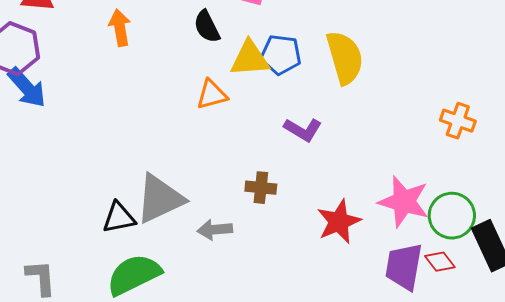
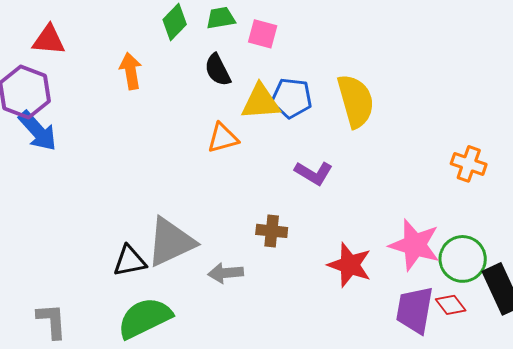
red star: (339, 222) -> (350, 265), turned -30

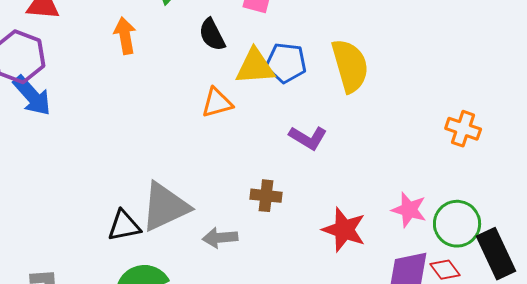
pink star: (415, 245) -> (409, 210), size x0.7

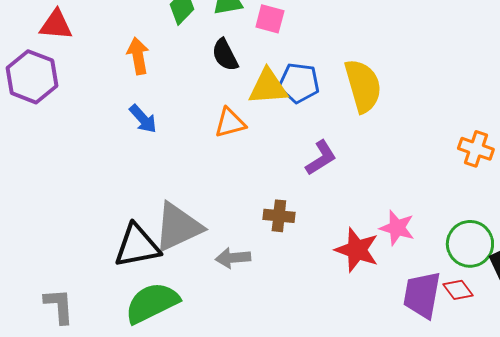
blue arrow: (32, 96) -> (143, 119), moved, size x0.7
purple L-shape: (308, 138) -> (321, 158), turned -63
pink star: (409, 210) -> (397, 228), moved
black triangle: (124, 226) -> (137, 246), size x1.4

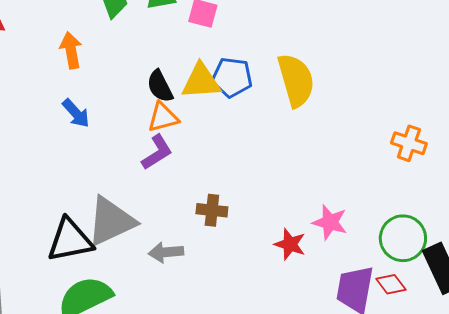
black semicircle: (225, 55) -> (160, 86), moved
purple L-shape: (321, 158) -> (157, 152), moved
red star: (357, 250) -> (290, 244), size x0.7

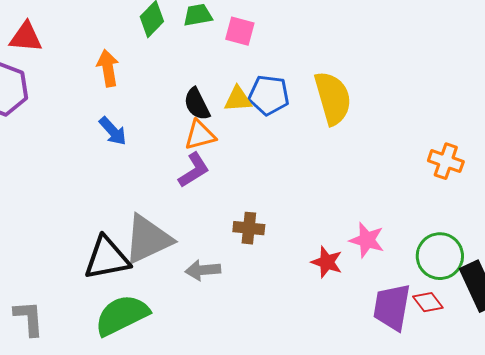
yellow triangle: (201, 81) -> (238, 99), size x0.7

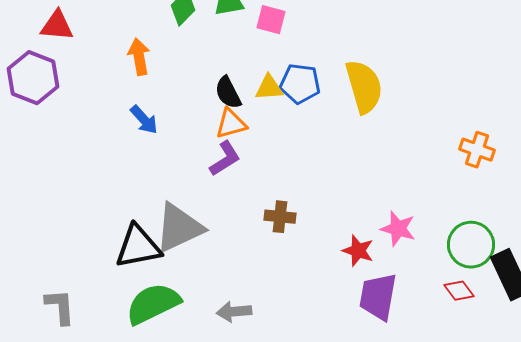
gray arrow: (203, 270) -> (234, 312), moved
purple trapezoid: (392, 307) -> (378, 297), moved

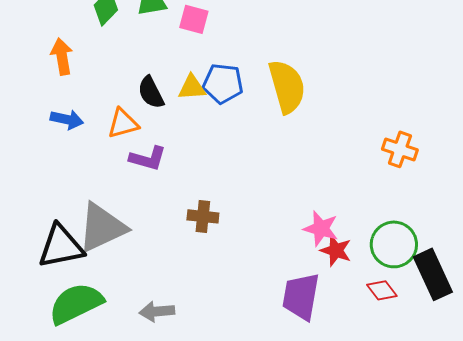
blue arrow: (144, 120) -> (67, 119), turned -36
orange triangle: (231, 124) -> (123, 123), moved
purple L-shape: (225, 159) -> (148, 158), turned 48
red star: (358, 251) -> (336, 250), moved

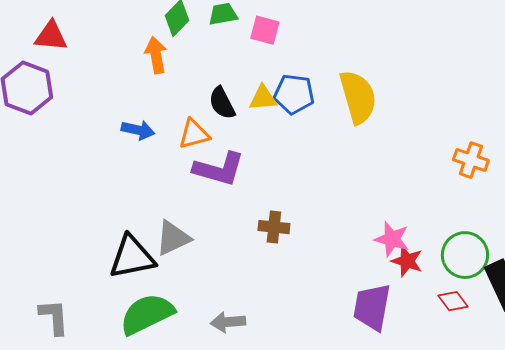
orange arrow: (62, 56) -> (156, 55), moved
purple L-shape: (148, 158) -> (219, 169), size x1.4
gray triangle: (102, 227) -> (173, 238), size x0.7

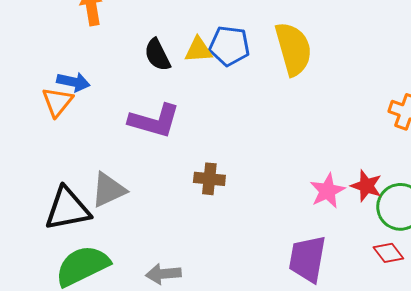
orange triangle: (194, 134) -> (57, 102), moved, turned -36
pink star: (392, 239) -> (327, 191), turned 30
red star: (407, 261) -> (366, 186), moved

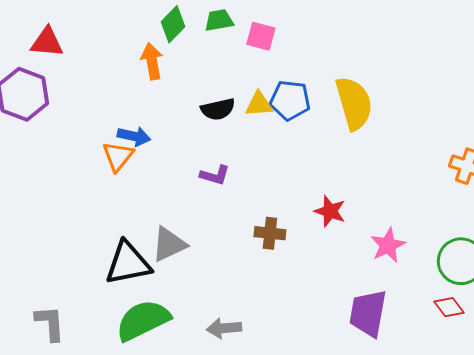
black semicircle: (157, 55) -> (218, 109), turned -76
purple L-shape: (154, 121) -> (215, 175), size x0.6
red star: (366, 186) -> (330, 211), moved

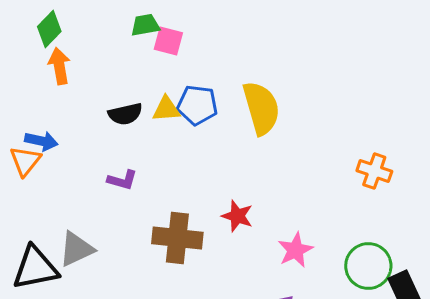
green trapezoid: (219, 20) -> (145, 25), moved
green diamond: (173, 24) -> (49, 29), moved
brown cross: (270, 233) -> (177, 238), size x1.6

